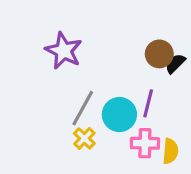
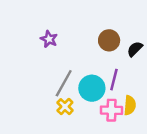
purple star: (64, 51) -> (49, 39), size x0.6
brown circle: (159, 54) -> (109, 40), moved
yellow semicircle: (170, 151) -> (130, 105), moved

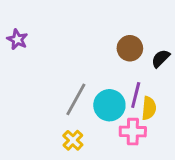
purple star: (49, 39) -> (17, 39), moved
yellow semicircle: (130, 105) -> (149, 108), moved
yellow cross: (65, 107) -> (73, 140), moved

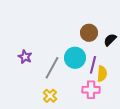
purple star: (17, 39) -> (25, 57), moved
cyan circle: (109, 105) -> (75, 58), moved

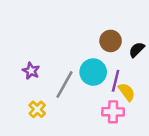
yellow semicircle: (102, 74) -> (127, 92), turned -42
yellow cross: (50, 96) -> (37, 109), moved

